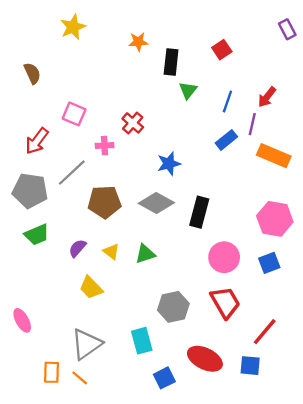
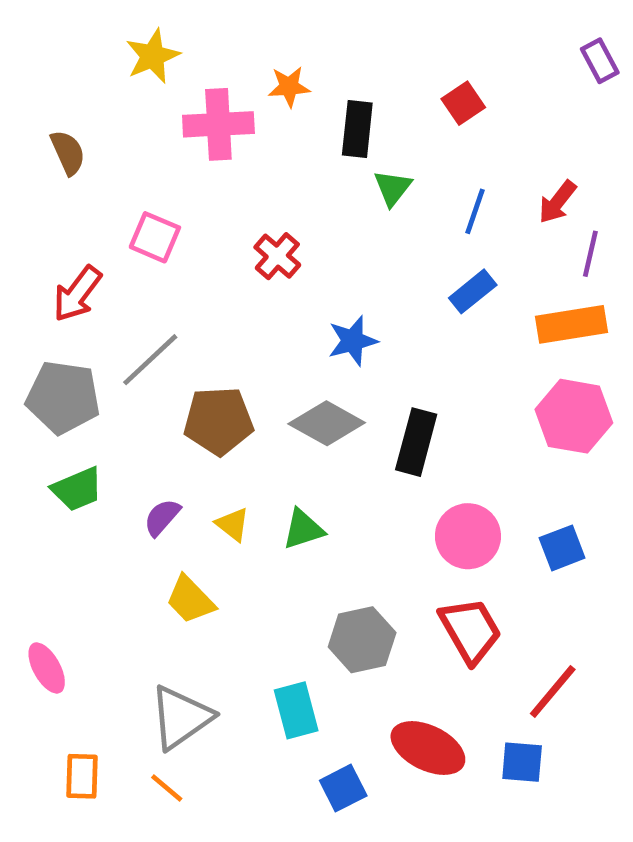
purple line: (252, 124) -> (590, 254), moved
pink cross: (105, 146) -> (218, 124), moved, size x1.8
orange rectangle: (274, 156) -> (572, 324), turned -32
pink hexagon: (275, 219) -> (574, 416), moved
orange rectangle: (51, 372) -> (82, 776), moved

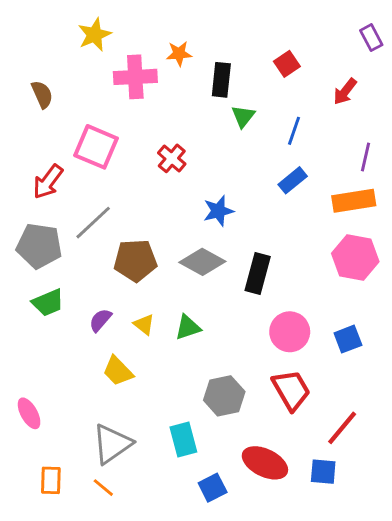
red arrow: (557, 202) -> (345, 91), moved
pink square: (155, 237) -> (96, 147), size x1.4

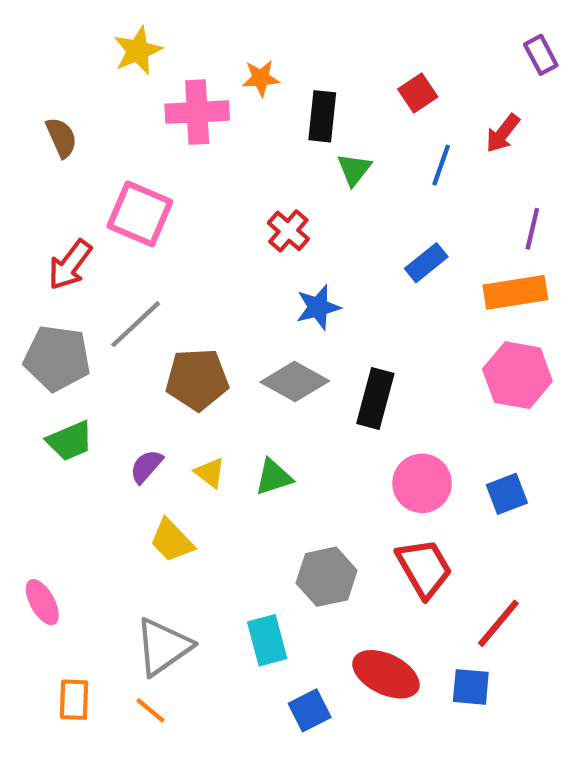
blue line: (294, 131) -> (441, 165), moved
red cross: (172, 158) -> (288, 231), moved

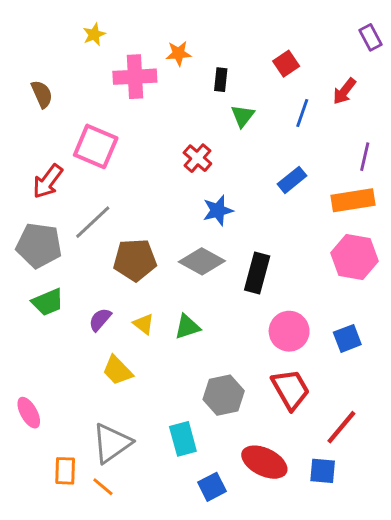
yellow star: (138, 51) -> (94, 34), size x0.7
black rectangle: (322, 116) -> (221, 80), size x0.7
orange rectangle: (74, 700) -> (65, 471), moved

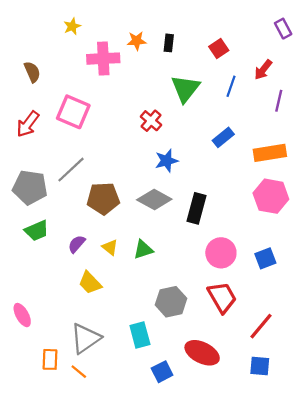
black rectangle: (221, 80) -> (169, 43), moved
green triangle: (243, 116) -> (185, 89), size x1.6
purple line: (365, 157) -> (279, 101), moved
red arrow: (48, 181) -> (28, 124), moved
blue square: (323, 471) -> (260, 366), moved

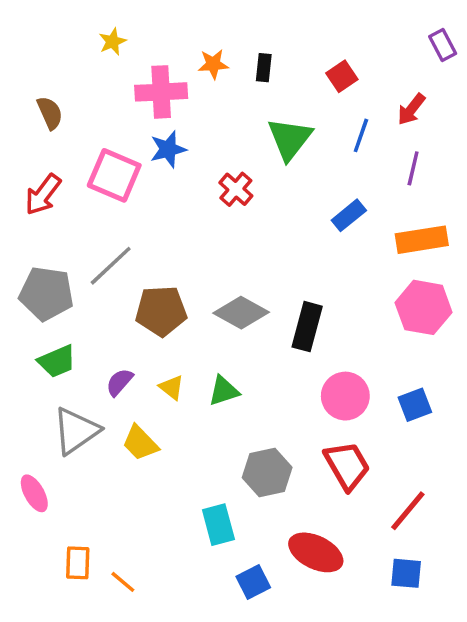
purple line: (279, 101) -> (413, 168), moved
blue star: (167, 161) -> (168, 149), moved
gray triangle: (85, 338) -> (76, 431), moved

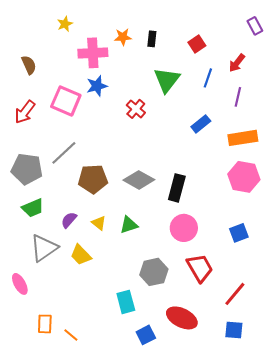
pink circle: (345, 396) -> (184, 228), moved

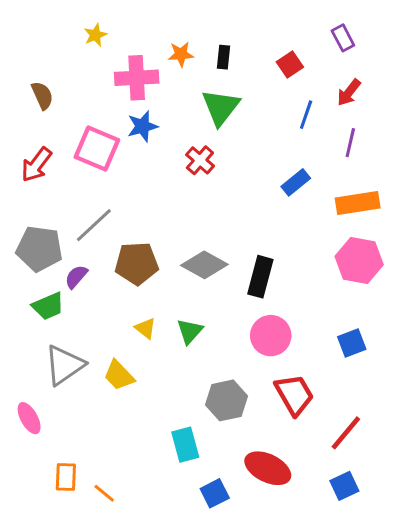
purple rectangle: (255, 26) -> (343, 38), moved
green triangle: (167, 80) -> (221, 107), moved
purple semicircle: (69, 220) -> (76, 277), moved
green triangle: (129, 225) -> (190, 331), turned -30
blue square: (234, 330) -> (344, 486), turned -30

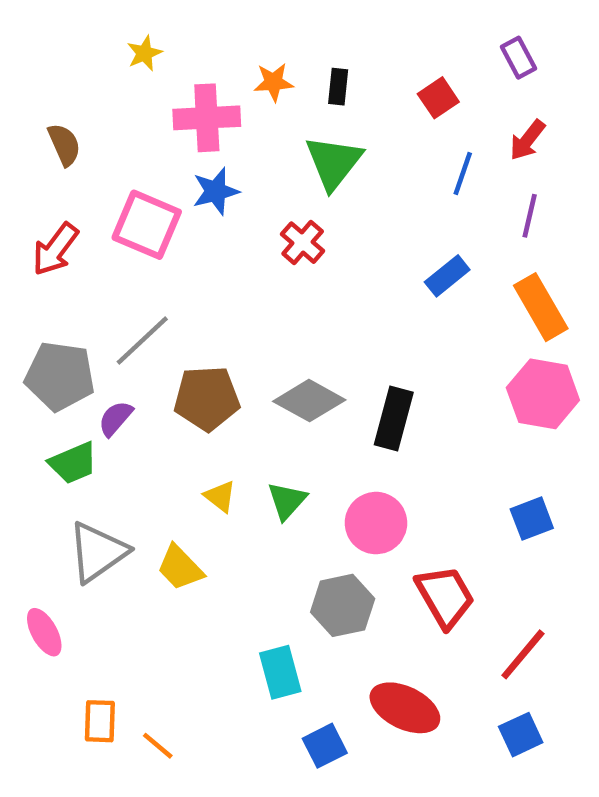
orange rectangle: (358, 203) -> (541, 307), turned 69
pink circle: (271, 336) -> (376, 523), moved

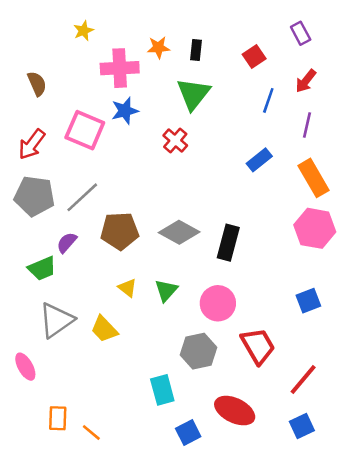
gray pentagon: (60, 376) -> (34, 196), moved

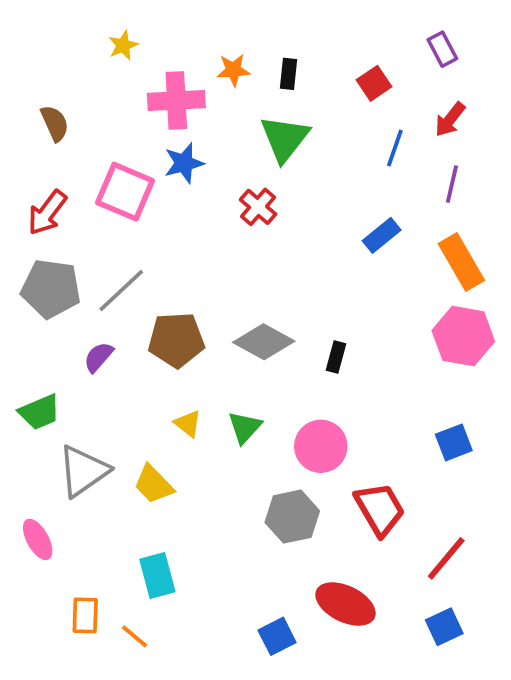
black rectangle: (228, 243) -> (336, 357), size x0.6
green trapezoid: (42, 268) -> (40, 412), moved
cyan rectangle: (162, 390) -> (157, 576), moved

